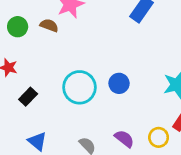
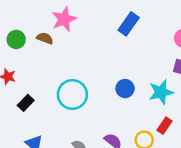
blue circle: (119, 83) -> (125, 89), moved

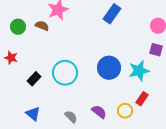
blue circle: (125, 89) -> (109, 68), size x1.5
black rectangle: (26, 103) -> (34, 79), moved

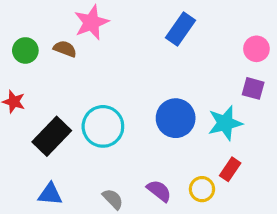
black rectangle: (34, 79) -> (52, 136), size x1.6
blue triangle: (33, 114) -> (50, 194), turned -35

